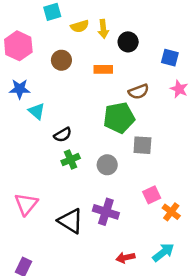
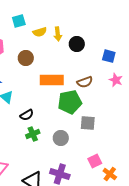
orange rectangle: (103, 69) -> (52, 80), moved, size x1.6

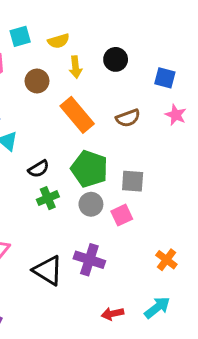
cyan square: (19, 21) -> (20, 36), moved
yellow arrow: (58, 34) -> (76, 67), moved
orange rectangle: (52, 80) -> (77, 115), turned 50
green pentagon: (70, 102) -> (89, 169), moved, turned 30
pink square: (95, 161) -> (122, 215), moved

